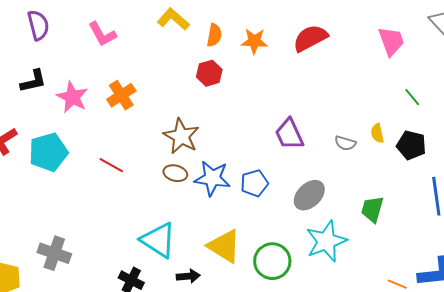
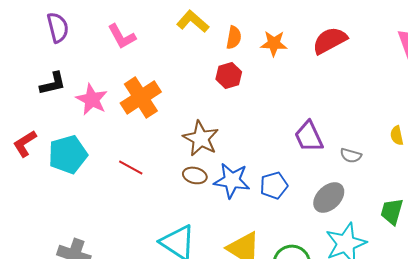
orange cross: (121, 95) -> (141, 97), size x1.4
gray semicircle: (345, 143) -> (351, 155), moved

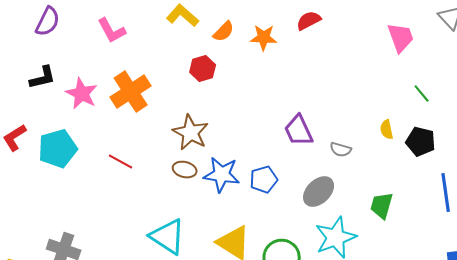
purple semicircle: (58, 27) -> (48, 22), turned 40
orange semicircle: (234, 37) -> (224, 32), turned 35
red semicircle: (330, 40) -> (309, 21), moved, size x0.7
red hexagon: (229, 75) -> (203, 69), moved

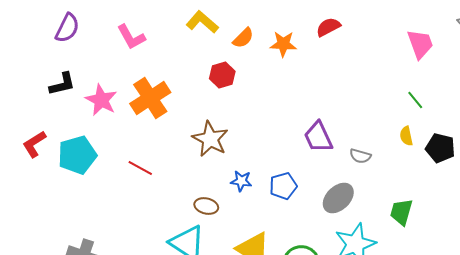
green line: (422, 94) -> (415, 100), moved
brown ellipse: (185, 170) -> (206, 206), moved
blue star: (222, 175) -> (241, 181), size x0.6

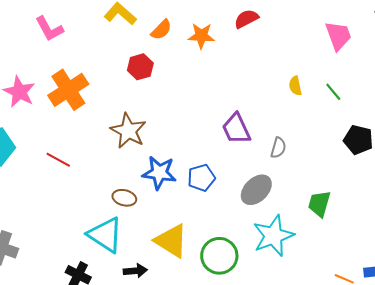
yellow semicircle: (406, 136) -> (295, 86), moved
gray semicircle: (360, 156) -> (278, 148), turned -90
blue star: (241, 181) -> (159, 173), size x1.6

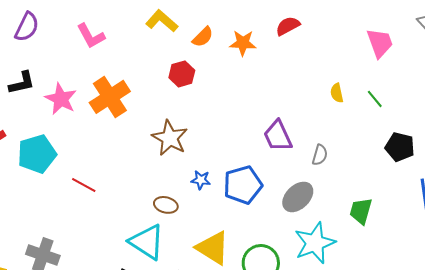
red line: (58, 160) -> (84, 185), moved
blue star: (159, 173) -> (201, 180), size x0.6
blue pentagon: (201, 178) -> (243, 185), size x1.4

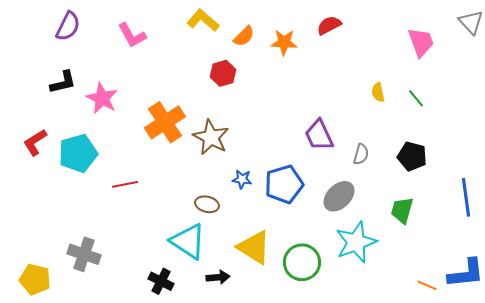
orange cross: (110, 97) -> (165, 122), moved
black pentagon: (400, 147) -> (412, 156), moved
red line: (84, 185) -> (125, 184), turned -40

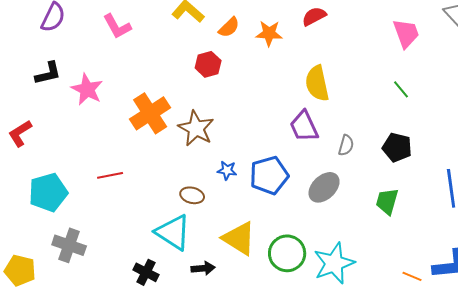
yellow semicircle: (378, 92) -> (317, 83), moved, size x1.8
cyan pentagon: (78, 153) -> (48, 192), moved
cyan star: (356, 242) -> (334, 263), moved

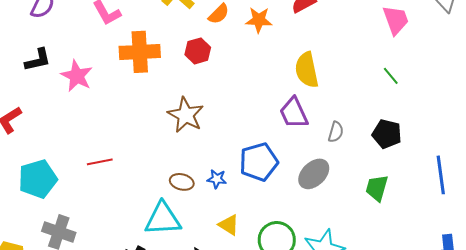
orange cross: (150, 113) -> (140, 52), moved, turned 30
blue star: (227, 170) -> (217, 179), moved
cyan triangle: (173, 232) -> (163, 219), turned -36
yellow triangle: (239, 238) -> (229, 225), size x0.6

